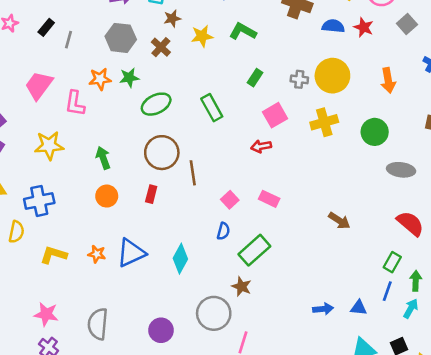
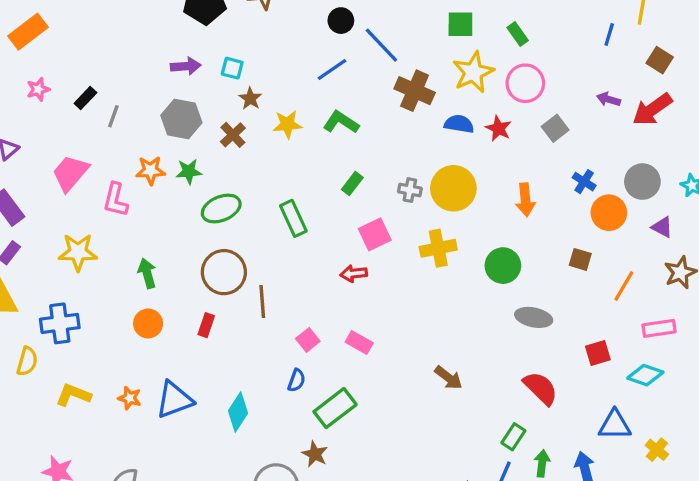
brown star: (172, 18) -> (250, 99), turned -30

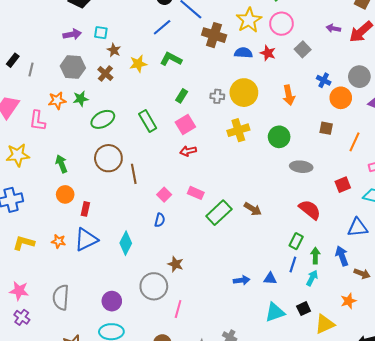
pink square: (375, 234) -> (185, 124), moved
red rectangle: (206, 325) -> (85, 209), moved
green rectangle: (335, 408) -> (219, 213), moved

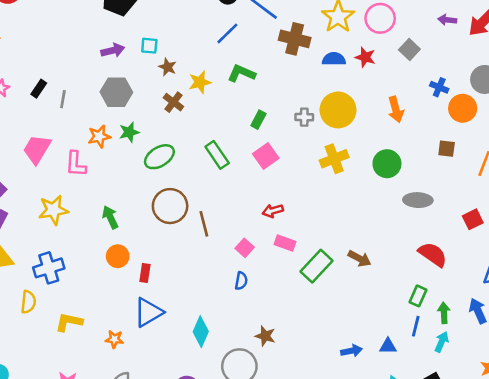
brown cross: (105, 74) -> (173, 102), moved
red arrow: (188, 151) -> (273, 211), moved
orange star: (58, 241) -> (114, 339), moved
cyan diamond: (126, 243) -> (201, 332), moved

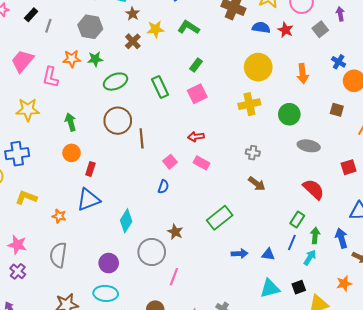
purple arrow: (447, 20) -> (340, 14), moved, turned 64
gray cross: (304, 117) -> (253, 153), moved
green rectangle: (317, 266) -> (220, 218), moved

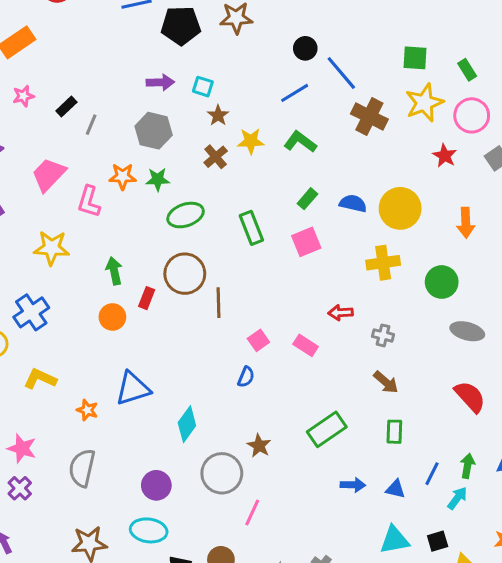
blue semicircle: (261, 27) -> (353, 203), moved
red arrow: (196, 137) -> (341, 313), moved
blue cross: (17, 154) -> (31, 312), turned -30
red rectangle: (90, 169) -> (147, 298), moved
green rectangle: (297, 219) -> (394, 432), moved, turned -35

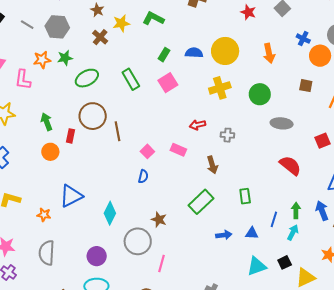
gray line: (91, 125) -> (27, 25), moved, turned -72
brown arrow: (386, 382) -> (212, 165), moved, turned 42

